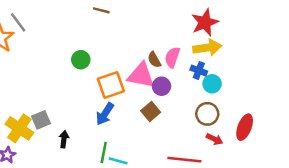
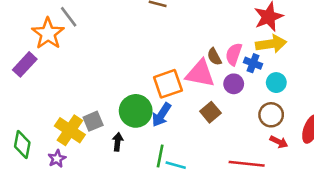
green circle: (81, 60) -> (136, 111), moved, size x1.6
blue cross: (199, 71) -> (253, 63), moved
purple circle: (161, 86) -> (234, 84), moved

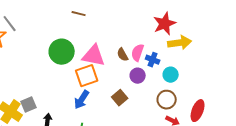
yellow arrow: (271, 44) -> (180, 43), moved
pink triangle: (200, 74) -> (94, 56), moved
green circle: (136, 111) -> (62, 52), moved

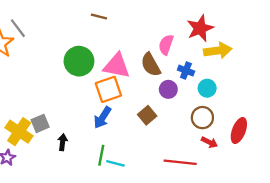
pink semicircle: (138, 53) -> (166, 45), moved
brown semicircle: (123, 55) -> (151, 65), size x1.5

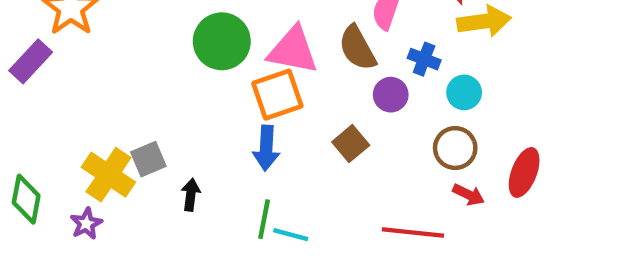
blue arrow: (102, 118) -> (266, 148), turned -30

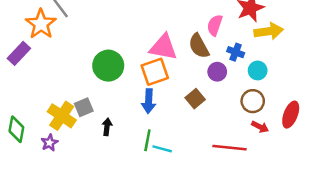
green circle: (222, 41) -> (108, 66), moved

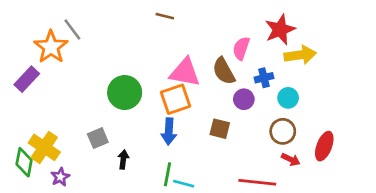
blue cross: (236, 52) -> (264, 78), turned -35
brown square: (195, 99) -> (220, 129), turned -36
yellow cross: (62, 116) -> (44, 147), moved

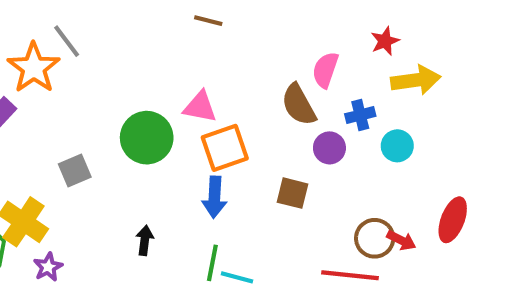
red star: (280, 30) -> (385, 41), size x0.6
pink triangle: (185, 72) -> (200, 107), moved, size x0.7
brown circle: (283, 131) -> (375, 238), moved
gray square: (98, 138) -> (75, 170), moved

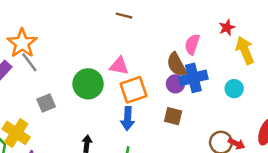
gray line: (67, 41) -> (29, 62), moved
yellow arrow: (416, 80) -> (245, 50), turned -104
blue cross: (360, 115) -> (193, 78), moved, size x1.6
purple circle: (329, 148) -> (175, 84), moved

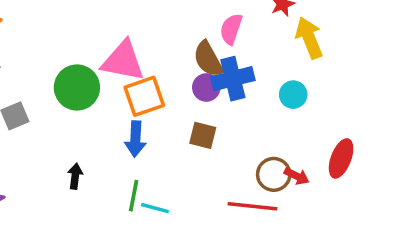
pink triangle: (119, 66) -> (123, 61), size x1.5

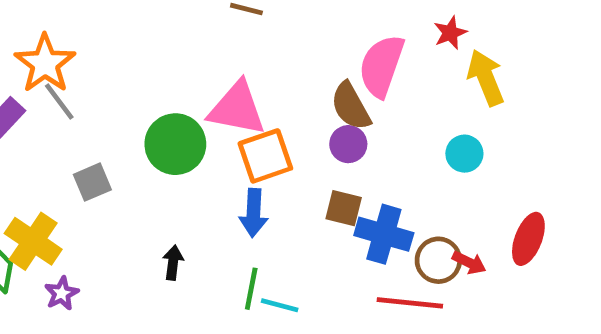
pink semicircle: (231, 29) -> (381, 66), size x1.5
blue cross: (233, 79) -> (384, 234), moved, turned 30

